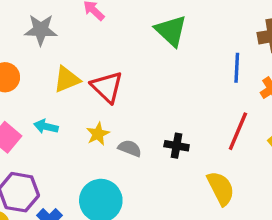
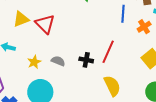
red line: (238, 131) -> (108, 52), moved
yellow star: (98, 134) -> (34, 62), moved

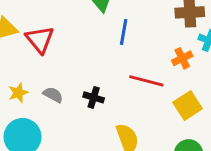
blue line: (123, 14) -> (124, 32), moved
red line: (108, 52) -> (146, 81), moved, turned 75

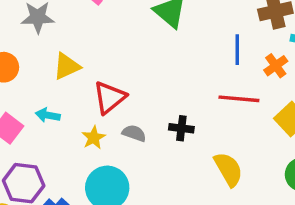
blue line: (124, 32) -> (237, 50), moved
red triangle: (40, 39) -> (110, 97), moved, turned 40

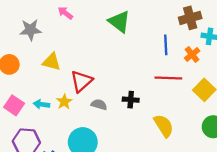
yellow triangle: (67, 66) -> (51, 62), turned 42
cyan arrow: (48, 115) -> (42, 104), moved
yellow star: (94, 138) -> (64, 102), moved

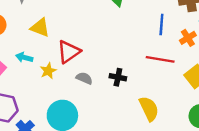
cyan arrow: (42, 104) -> (24, 57), moved

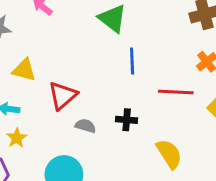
blue line: (161, 25) -> (132, 61), moved
yellow star: (48, 71) -> (17, 138), moved

